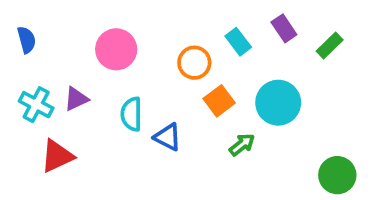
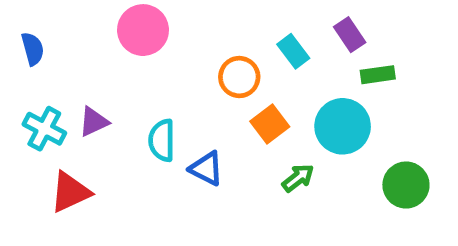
green rectangle: (330, 45) -> (378, 75), moved, turned 36
pink circle: (116, 49) -> (143, 30), moved
green circle: (337, 175) -> (406, 185), moved

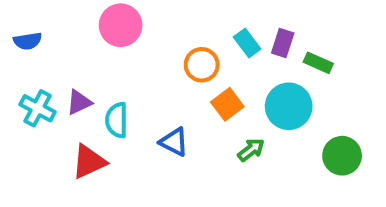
purple rectangle: (350, 35) -> (283, 43), moved, turned 52
blue semicircle: (33, 49) -> (28, 41), turned 96
green rectangle: (378, 75) -> (318, 63), turned 32
cyan semicircle: (162, 140) -> (117, 120), moved
red triangle: (70, 192) -> (89, 162), moved

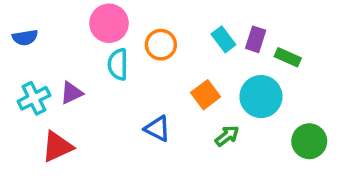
orange circle: (202, 65) -> (161, 45), moved
cyan cross: (38, 108) -> (34, 98), turned 36
cyan semicircle: (117, 120) -> (118, 64), moved
red triangle: (89, 162) -> (57, 147), moved

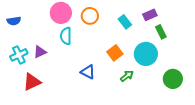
purple rectangle: (256, 39) -> (150, 15), moved, turned 48
orange circle: (161, 45) -> (90, 16), moved
green rectangle: (288, 57) -> (161, 32), turned 40

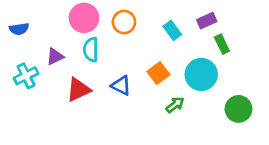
purple triangle: (40, 52) -> (55, 57), moved
blue triangle: (88, 72) -> (121, 85), moved
red triangle: (32, 82) -> (78, 90), moved

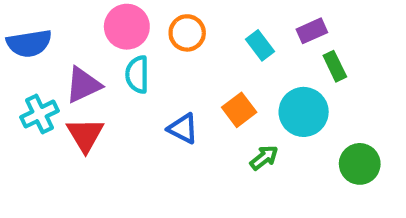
blue semicircle: (19, 29) -> (29, 43), size x1.5
purple triangle: (55, 57) -> (83, 85), size x1.4
red triangle: (78, 90) -> (85, 135), moved, turned -36

